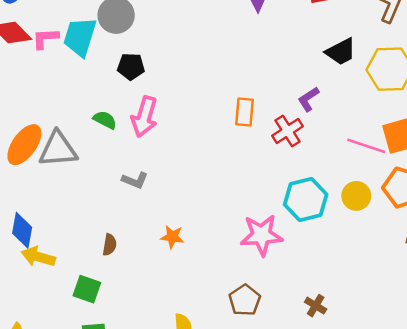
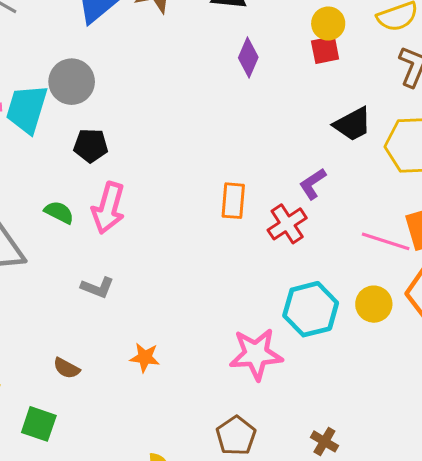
brown semicircle: (110, 245) -> (66, 368), turned 110

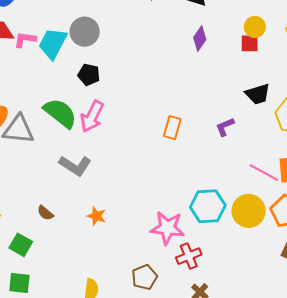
green semicircle: (59, 212) -> (60, 113), size x1.8
red cross: (287, 224) -> (189, 256), moved
gray L-shape: (97, 287) -> (75, 166), size x1.5
yellow circle: (374, 304) -> (249, 211), size x1.4

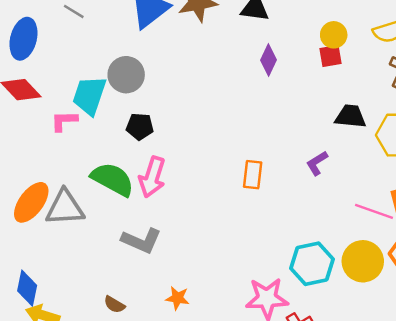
pink L-shape: (25, 39) -> (64, 121), moved
black trapezoid: (258, 94) -> (351, 116), turned -148

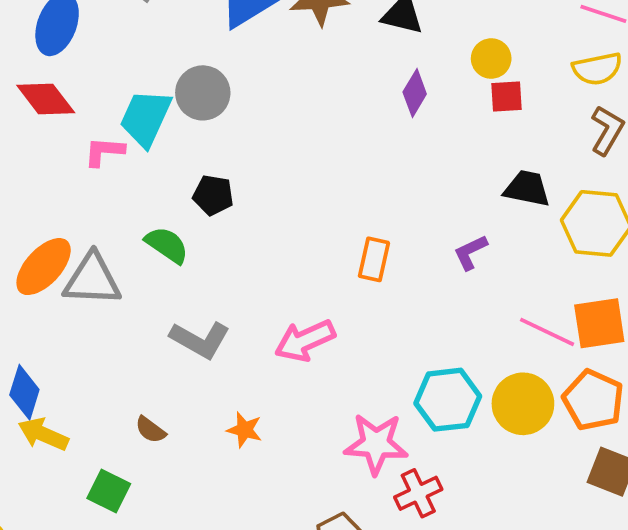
yellow circle: (334, 35) -> (491, 59), moved
black pentagon: (140, 126) -> (213, 195), moved
pink arrow: (152, 177) -> (305, 341), moved, turned 42
green semicircle: (113, 179) -> (167, 245), size x0.7

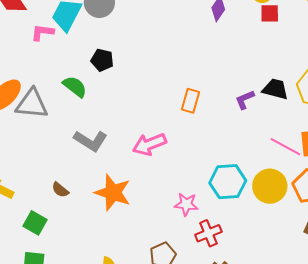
black trapezoid: (527, 188) -> (275, 89), moved
orange star: (244, 430) -> (113, 193), size x1.8
pink star: (376, 444) -> (186, 204), size x0.7

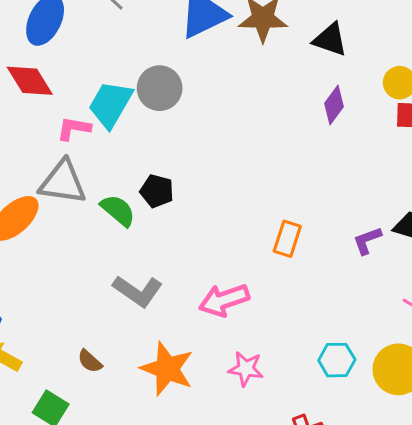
black pentagon: (102, 60) -> (157, 191), moved
gray triangle: (32, 104) -> (63, 182), moved
cyan hexagon: (228, 182) -> (337, 360), size x0.7
pink star: (186, 204) -> (246, 369), moved

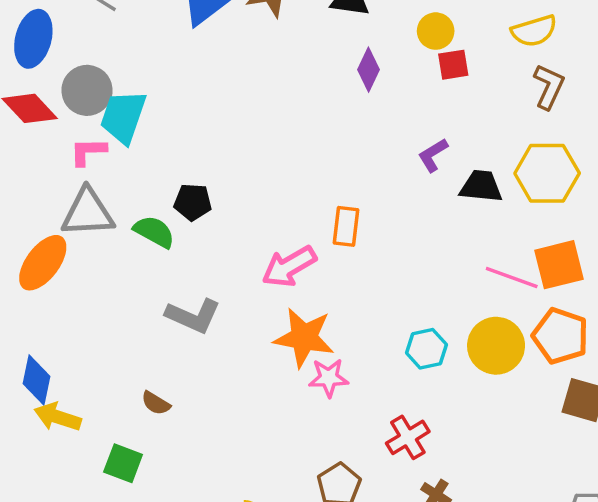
gray circle: (160, 88) -> (87, 90), moved
purple L-shape: (367, 240) -> (433, 155), moved
pink arrow: (224, 300) -> (289, 266), moved
orange star: (167, 369) -> (304, 338), moved

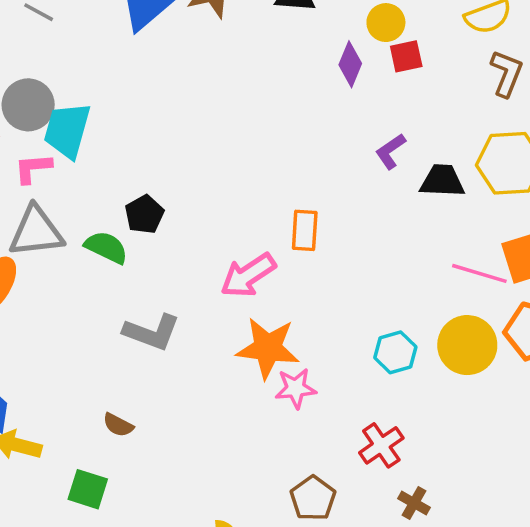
purple diamond: (368, 70) -> (350, 64), moved
black pentagon: (193, 202) -> (144, 214), turned -30

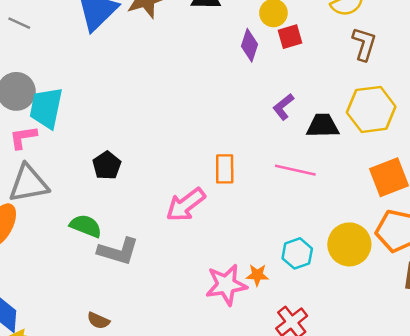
green semicircle: (106, 247) -> (86, 226), moved
pink line: (479, 273) -> (295, 170), moved
orange star: (268, 348) -> (257, 275), moved, size x0.5
pink star: (296, 388) -> (226, 285), size x1.4

